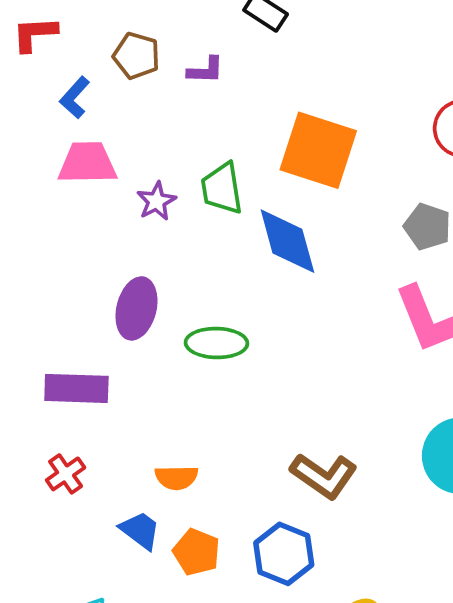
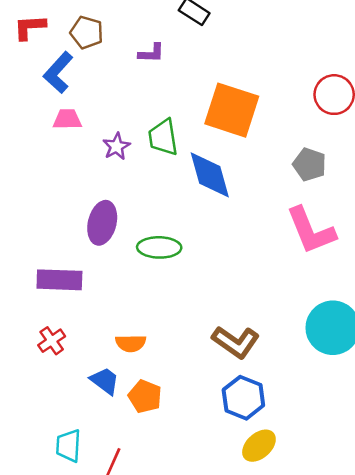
brown pentagon: (136, 56) -> (87, 32), moved
blue L-shape: (75, 98) -> (58, 73), size x1.4
pink trapezoid: (87, 163) -> (67, 119), size x0.7
blue hexagon: (284, 554) -> (243, 398), moved

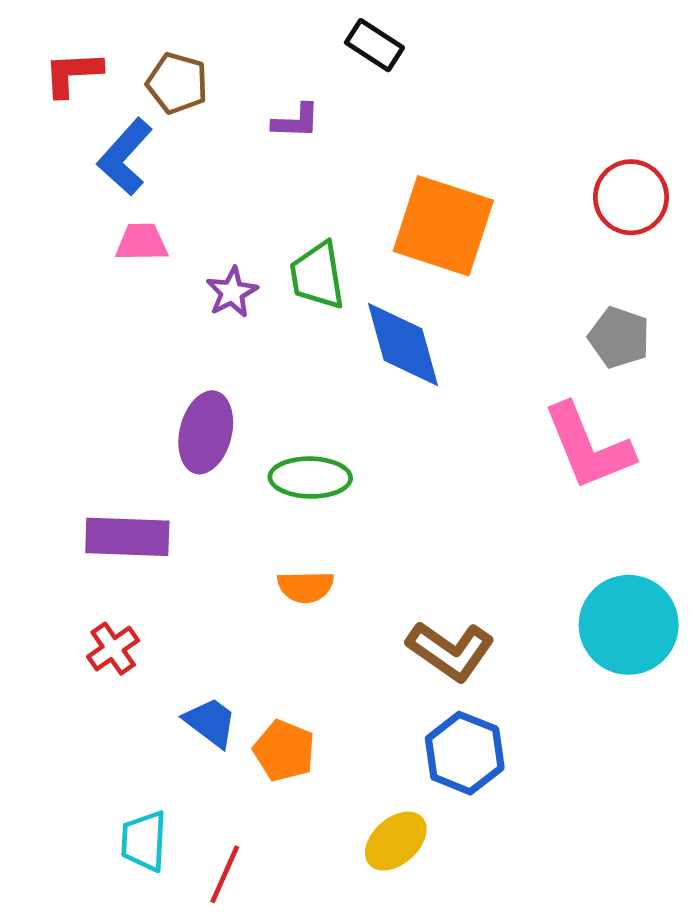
gray pentagon: (309, 165) -> (619, 337), moved
orange semicircle: (131, 343) -> (306, 587), moved
yellow ellipse: (259, 446) -> (396, 841), moved

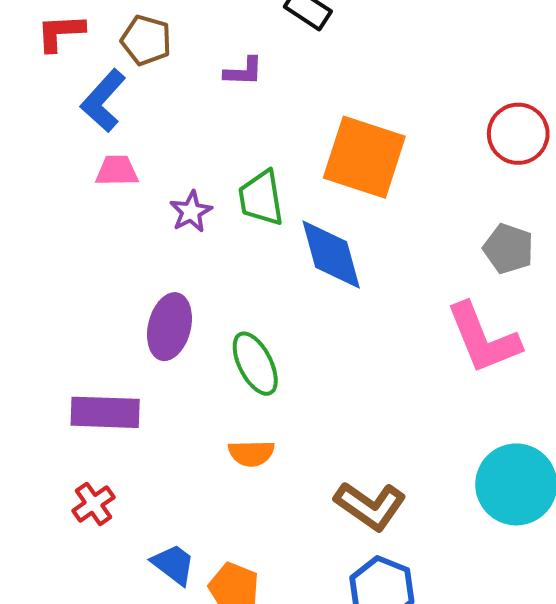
green ellipse: (310, 478) -> (255, 364), turned 62

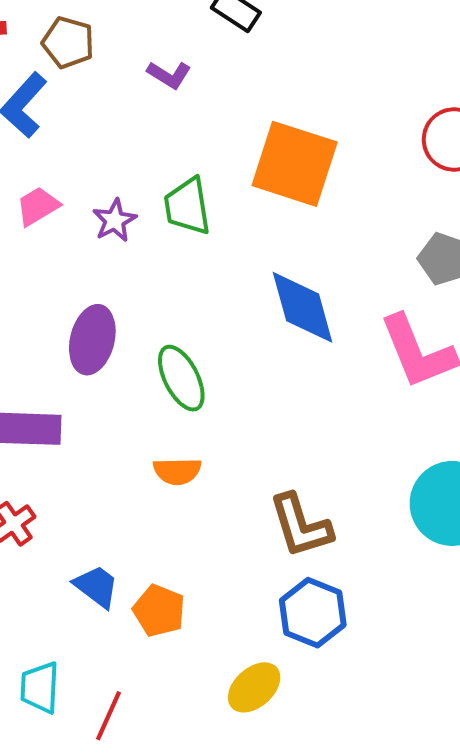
purple L-shape: (244, 71) -> (169, 75), turned 30
pink trapezoid: (117, 171) -> (38, 206), moved, turned -30
blue diamond: (331, 255) -> (303, 307), moved
brown L-shape: (370, 506) -> (301, 526), turned 38

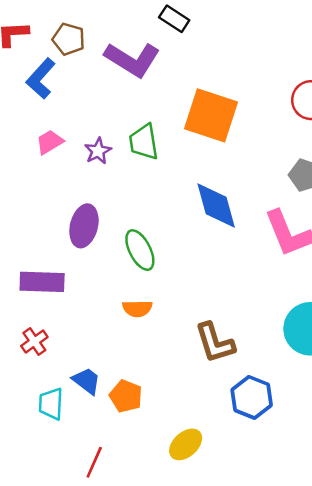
purple L-shape: (169, 75) -> (132, 59), size x2.0
blue hexagon: (313, 613) -> (252, 397), moved
cyan trapezoid: (40, 687) -> (51, 404), moved

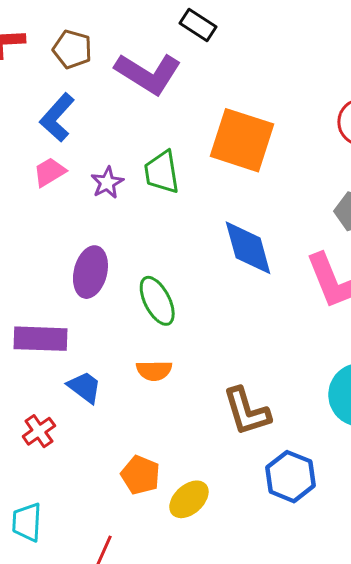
blue L-shape: (41, 79) -> (57, 117), moved
red cross: (34, 342) -> (39, 431), moved
blue trapezoid: (87, 381) -> (84, 387), moved
cyan trapezoid: (51, 404) -> (27, 522), moved
yellow ellipse: (186, 444) -> (189, 499), moved

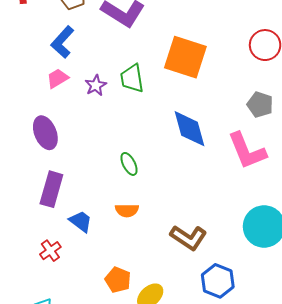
purple ellipse: (90, 272) -> (45, 133), moved, turned -36
green ellipse: (157, 301) -> (129, 164), size x0.7
purple rectangle: (40, 339) -> (51, 189), turned -76
brown L-shape: (247, 411) -> (188, 238), turned -39

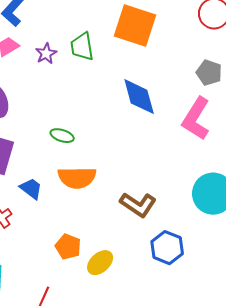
pink L-shape: (247, 151) -> (196, 119), turned 54
green ellipse: (129, 164) -> (62, 136), moved, turned -45
orange semicircle: (127, 210) -> (77, 178), size x1.6

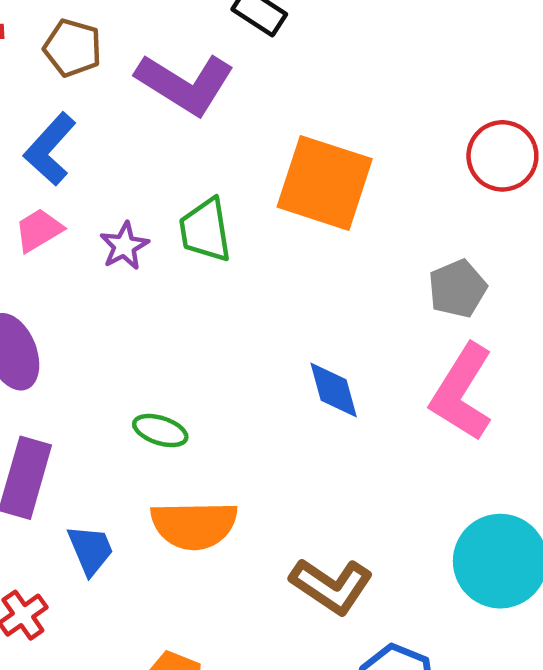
gray pentagon: (209, 73) -> (457, 289), moved, turned 30
blue diamond: (139, 97) -> (334, 390), moved, size x0.7
blue trapezoid: (31, 189) -> (91, 550), turned 30

